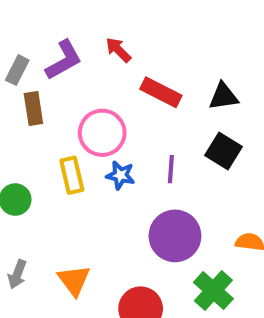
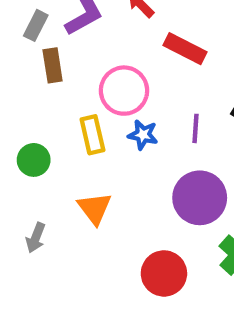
orange triangle: (74, 280) -> (95, 208), moved

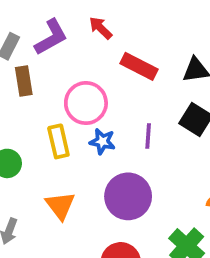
purple circle: (200, 198) -> (128, 196), moved

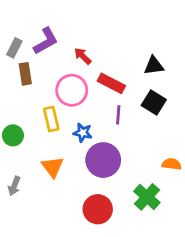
red arrow: (101, 28) -> (83, 56), moved
red rectangle: (139, 66) -> (111, 83), moved
blue star: (102, 141) -> (83, 133), moved

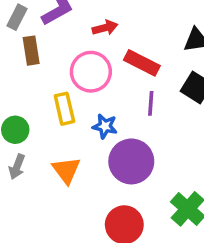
red arrow: (83, 56) -> (105, 28), turned 120
gray arrow: (14, 186) -> (17, 167), moved

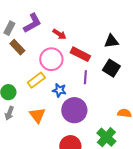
red arrow: (105, 28) -> (59, 34), turned 48
brown rectangle: (31, 51) -> (17, 47), turned -35
yellow rectangle: (64, 109) -> (36, 80), turned 66

